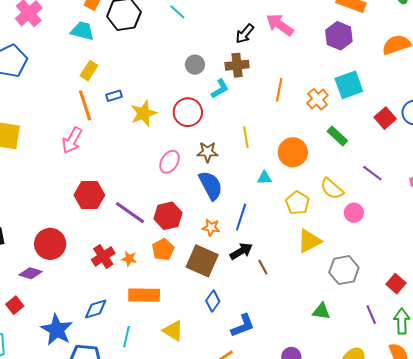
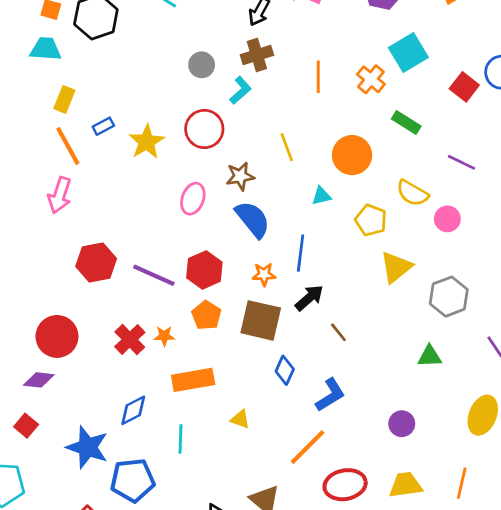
brown line: (263, 267) -> (338, 332), moved
yellow triangle: (173, 331) -> (240, 419), size x0.7

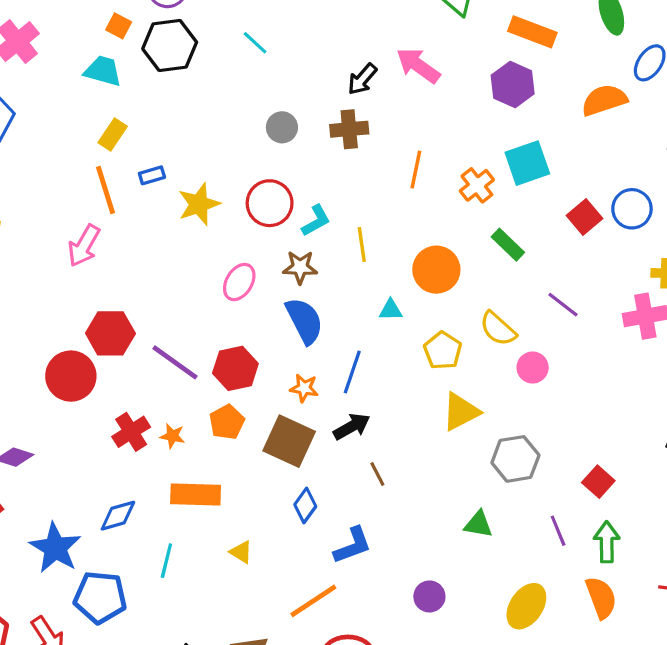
cyan L-shape: (241, 90) -> (316, 221), moved
red circle: (57, 336) -> (71, 376), moved

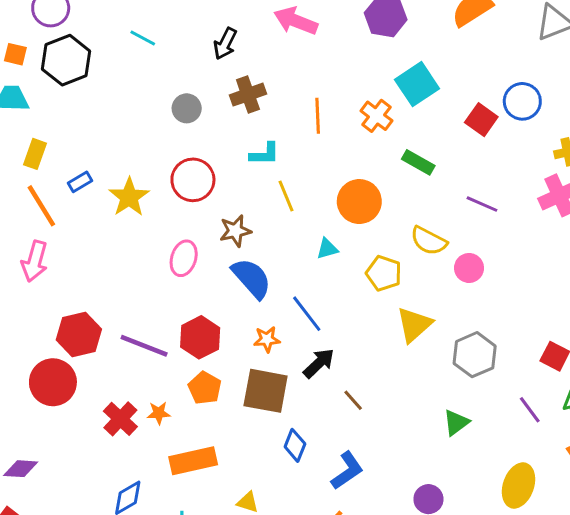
black arrow: (362, 79) -> (225, 44), moved
cyan L-shape: (316, 221) -> (265, 154), moved, turned 44
blue line: (352, 372) -> (307, 314), turned -42
green triangle: (478, 524) -> (456, 422), turned -32

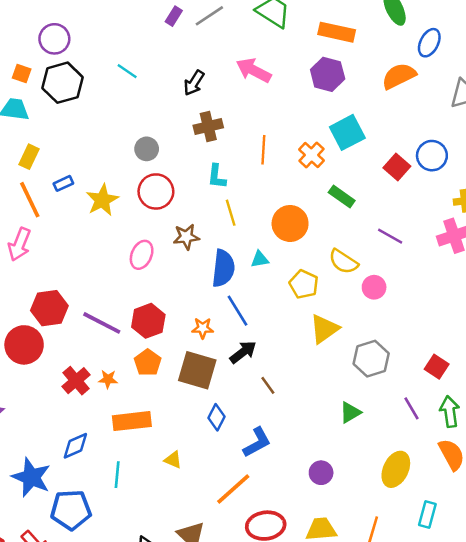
gray circle: (187, 108) -> (147, 149), moved
cyan L-shape: (265, 154) -> (217, 176), turned 90
blue semicircle: (252, 278) -> (223, 268), moved, turned 42

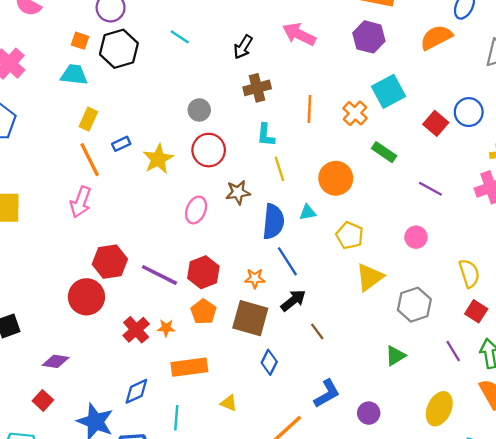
yellow semicircle: (343, 262) -> (469, 273), moved, turned -140
blue L-shape: (257, 442) -> (327, 394), moved

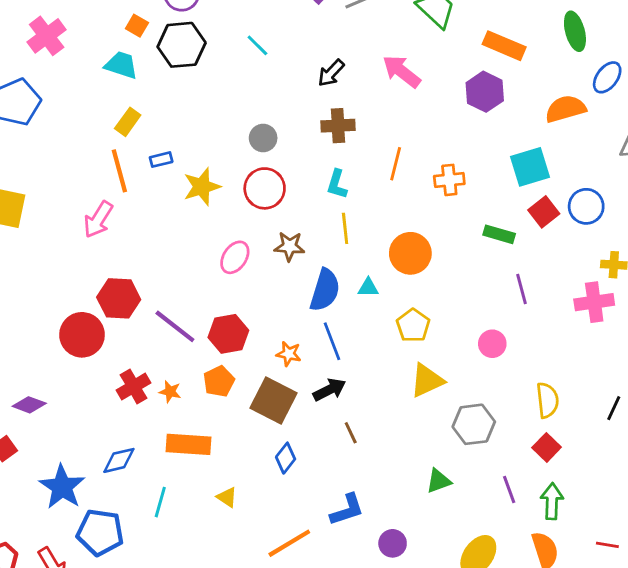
cyan square: (388, 91) -> (530, 167), moved
orange cross: (355, 113) -> (449, 180), turned 30
green rectangle: (384, 152) -> (499, 234), moved, turned -30
purple line: (430, 189) -> (521, 289), turned 35

